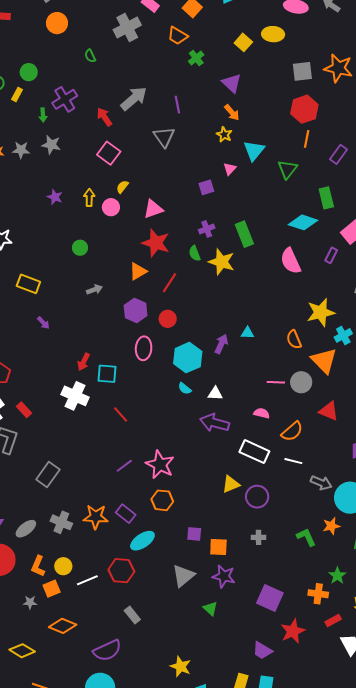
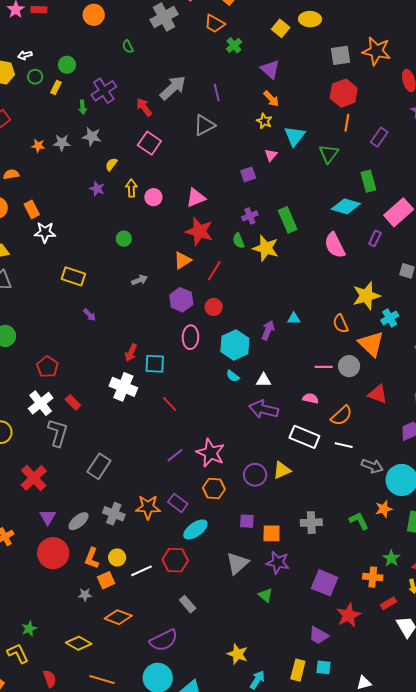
gray triangle: (164, 137) -> (204, 125), turned 40
yellow semicircle: (122, 187) -> (111, 164), moved
purple circle: (257, 497) -> (255, 475), moved
gray cross: (259, 537) -> (311, 523), size x1.5

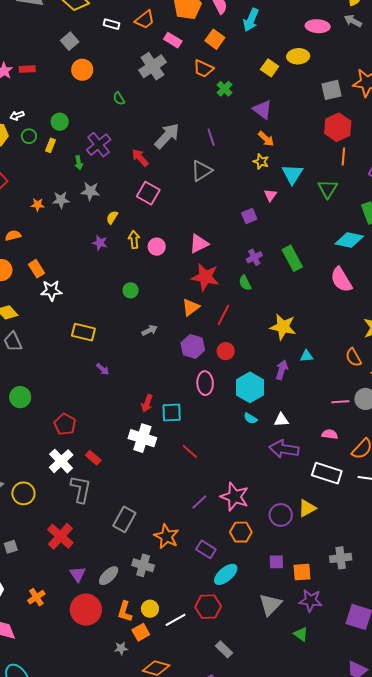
yellow star: (266, 248) -> (283, 327), moved
orange star: (148, 507) -> (167, 536), moved, turned 30

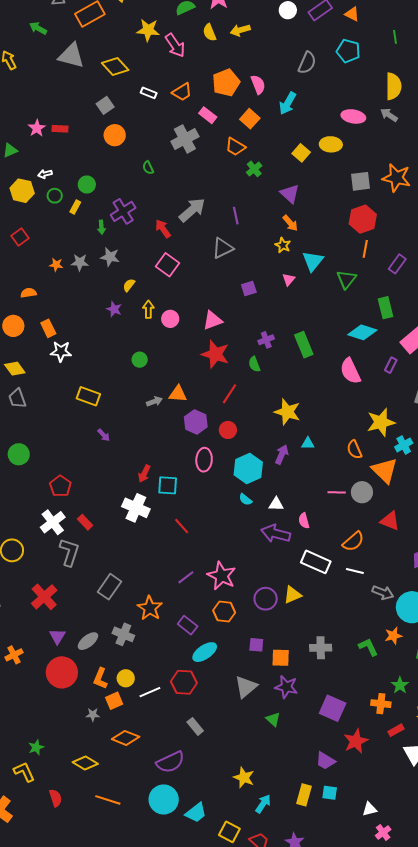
purple square: (249, 216) -> (249, 289), moved
orange triangle: (191, 307) -> (178, 394), moved, turned 36
pink semicircle: (330, 434) -> (304, 521), moved, turned -119

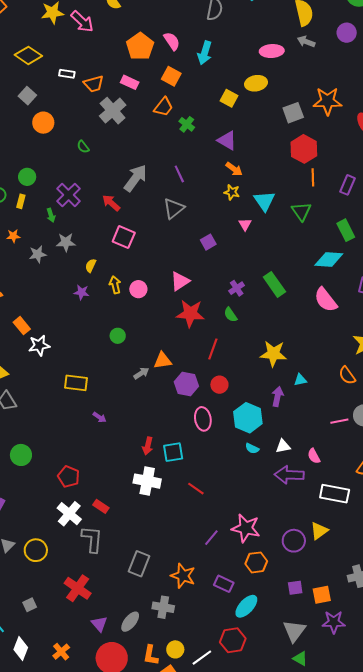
orange trapezoid: (182, 92) -> (94, 84), moved, turned 30
orange trapezoid: (235, 147) -> (163, 107), turned -70
orange star: (56, 265) -> (13, 236), moved
green triangle: (273, 719) -> (300, 659), moved

